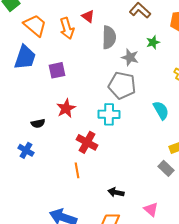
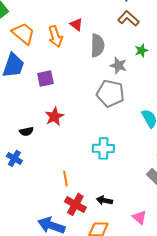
cyan cross: (109, 114) -> (103, 148), moved
red cross: (87, 142) -> (75, 204), moved

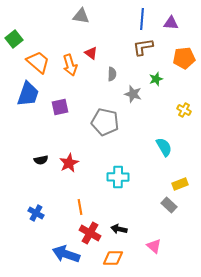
brown L-shape: (128, 18) -> (143, 47), turned -50
gray semicircle: (97, 45) -> (112, 74), size x0.6
gray pentagon: (110, 93) -> (105, 122), moved
red star: (54, 116) -> (69, 163), moved
blue cross: (14, 158) -> (36, 213), moved

